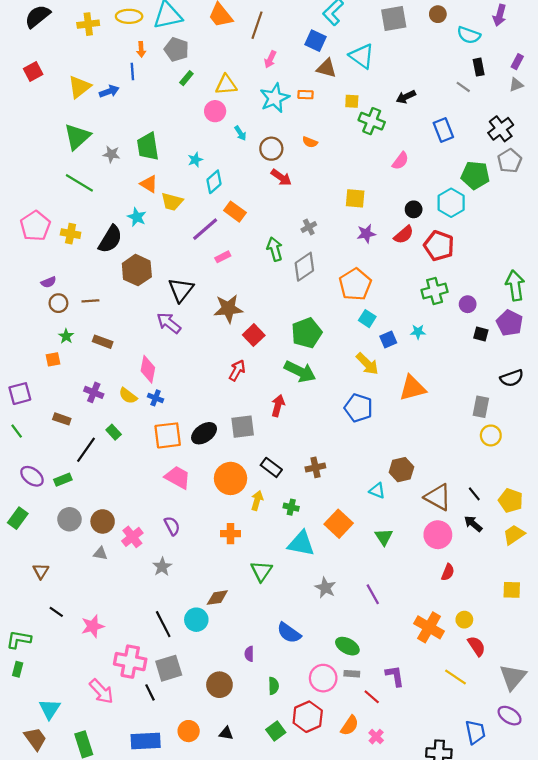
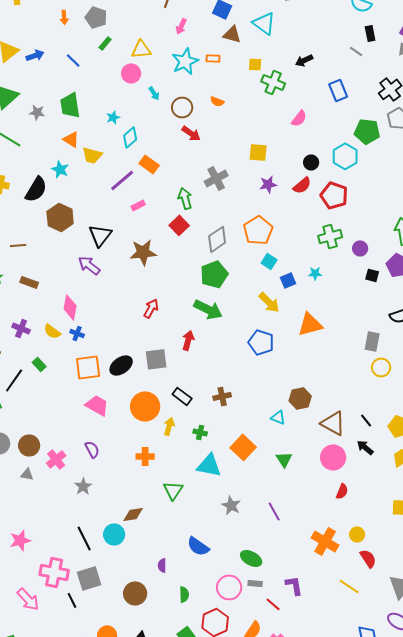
blue line: (132, 71) -> (73, 60), moved, turned -42
gray cross: (309, 227) -> (216, 178), size x1.6
gray diamond: (304, 267) -> (217, 239), moved
red square: (254, 335) -> (179, 225), moved

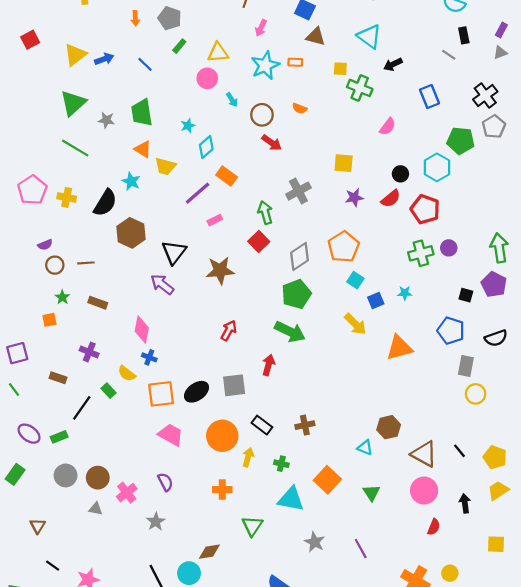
cyan triangle: (264, 23) -> (369, 36), moved
purple circle: (360, 248) -> (449, 248), moved
yellow semicircle: (52, 331) -> (127, 374), moved
blue pentagon: (261, 342) -> (451, 331), moved
black arrow: (365, 447) -> (465, 503), moved, turned 42

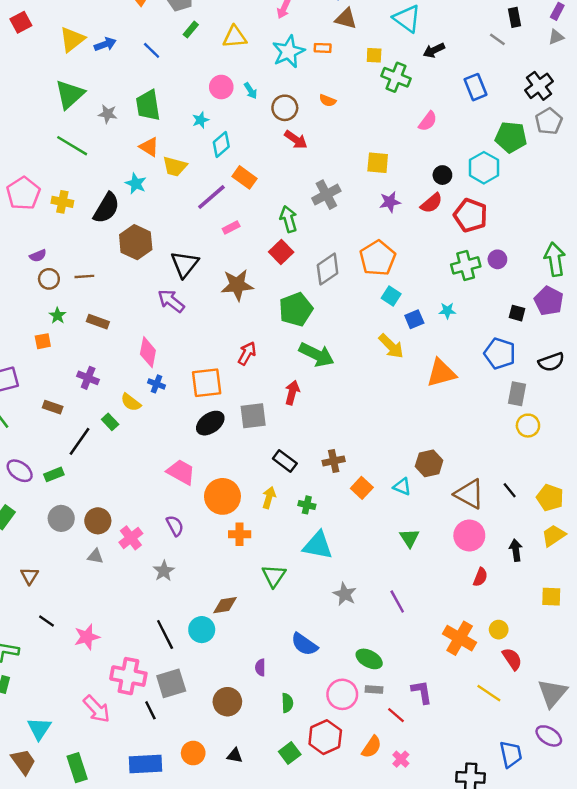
pink circle: (207, 78) -> (221, 87), moved
green pentagon: (296, 294) -> (296, 309), moved
orange square: (161, 394) -> (207, 383), moved
orange circle: (222, 436) -> (222, 496), moved
orange square: (327, 480) -> (362, 488), moved, size x0.7

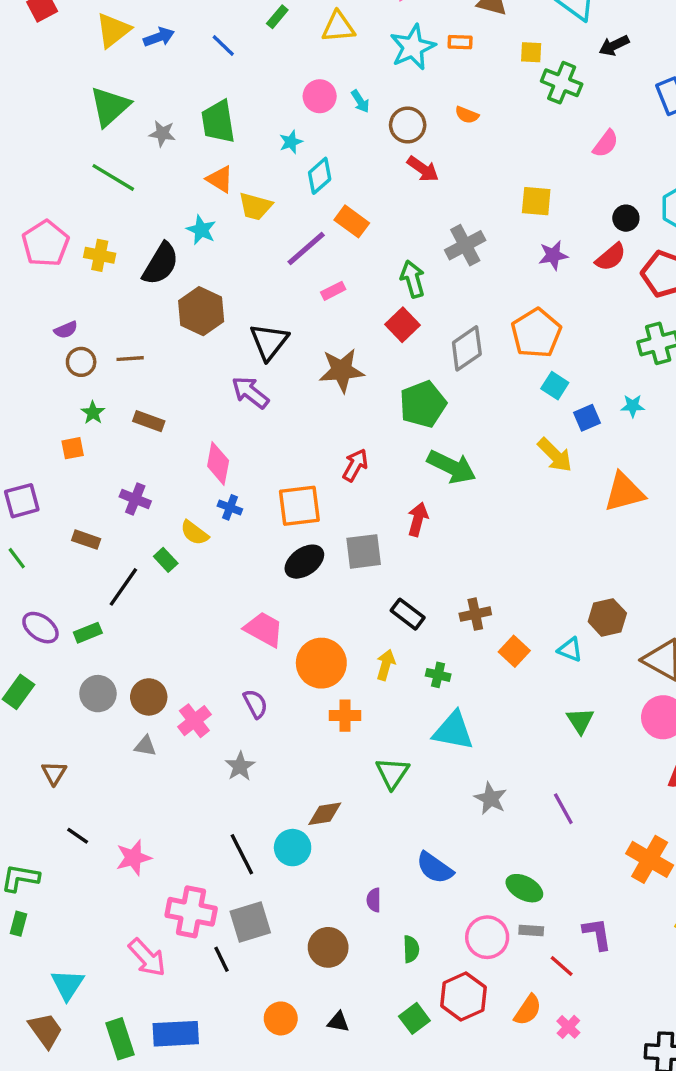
blue rectangle: (146, 764) -> (176, 1034), moved

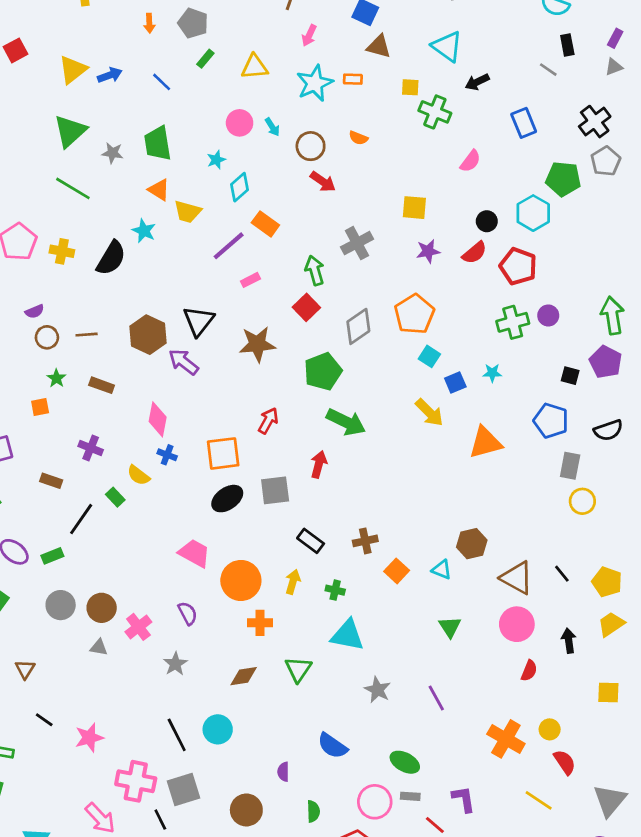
brown hexagon: (201, 311) -> (148, 335), moved
brown diamond: (325, 814) -> (244, 676), moved

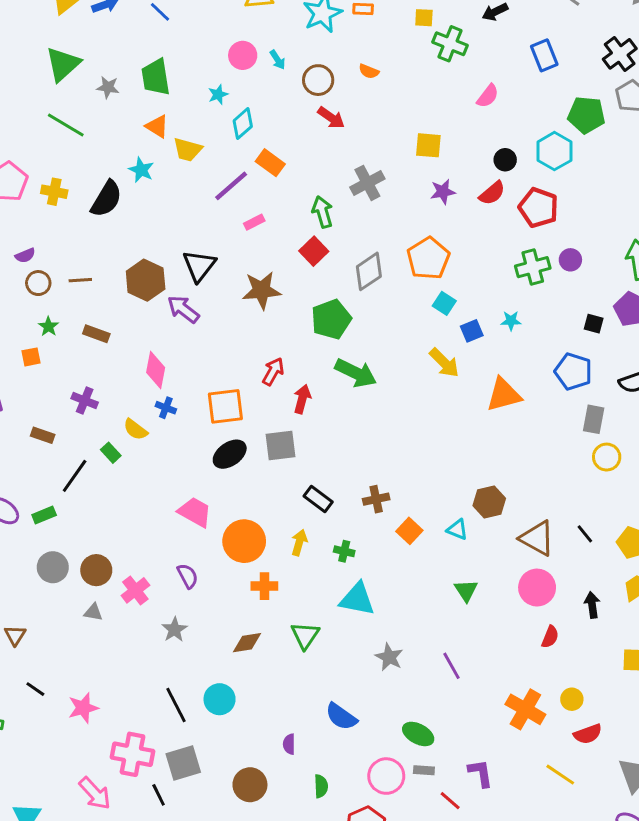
red arrow: (319, 464) -> (302, 399), moved
red semicircle: (565, 762) -> (588, 734), turned 104

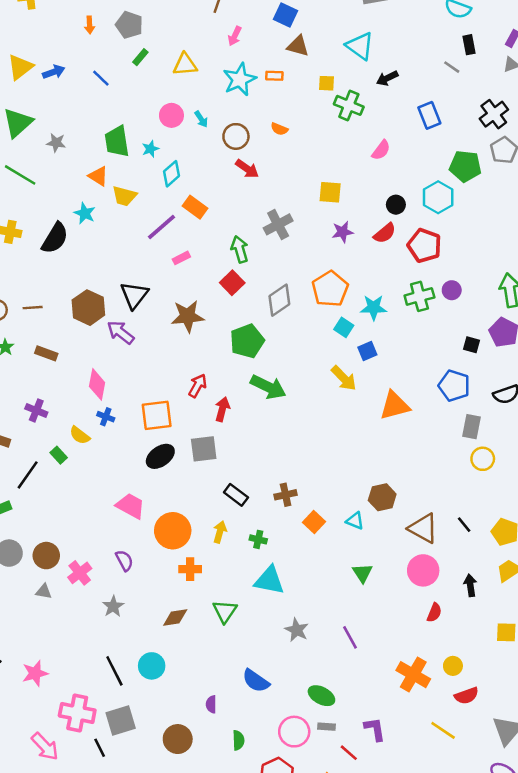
green trapezoid: (156, 77) -> (117, 141), moved
cyan star: (511, 321) -> (374, 308), moved, size x1.5

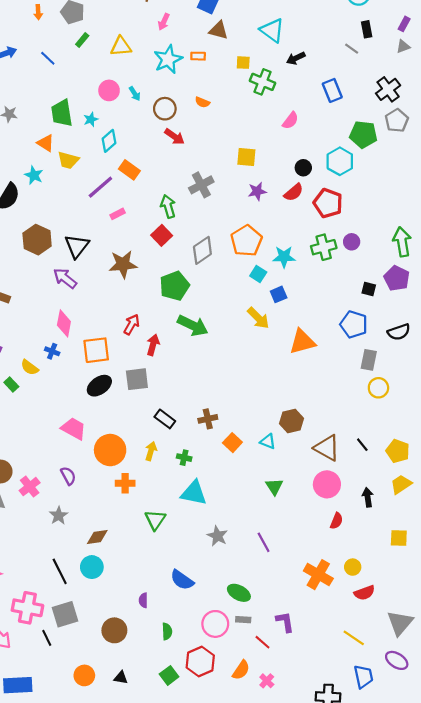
brown hexagon: (88, 308) -> (37, 240), moved
pink diamond: (97, 384) -> (64, 323), moved
brown diamond: (175, 618) -> (97, 537), moved
yellow line: (443, 730) -> (354, 638), moved

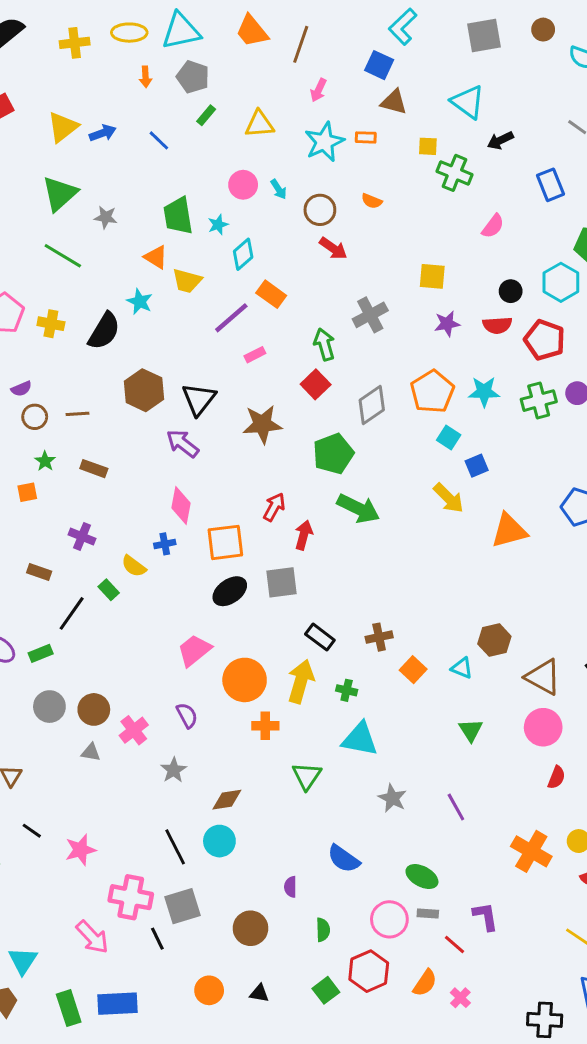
red semicircle: (294, 192) -> (497, 325), turned 36
cyan star: (284, 257) -> (484, 392), moved
blue cross: (52, 351) -> (165, 544), turned -32
pink trapezoid: (74, 429) -> (194, 650), turned -68
yellow arrow: (151, 451) -> (301, 681), size x1.6

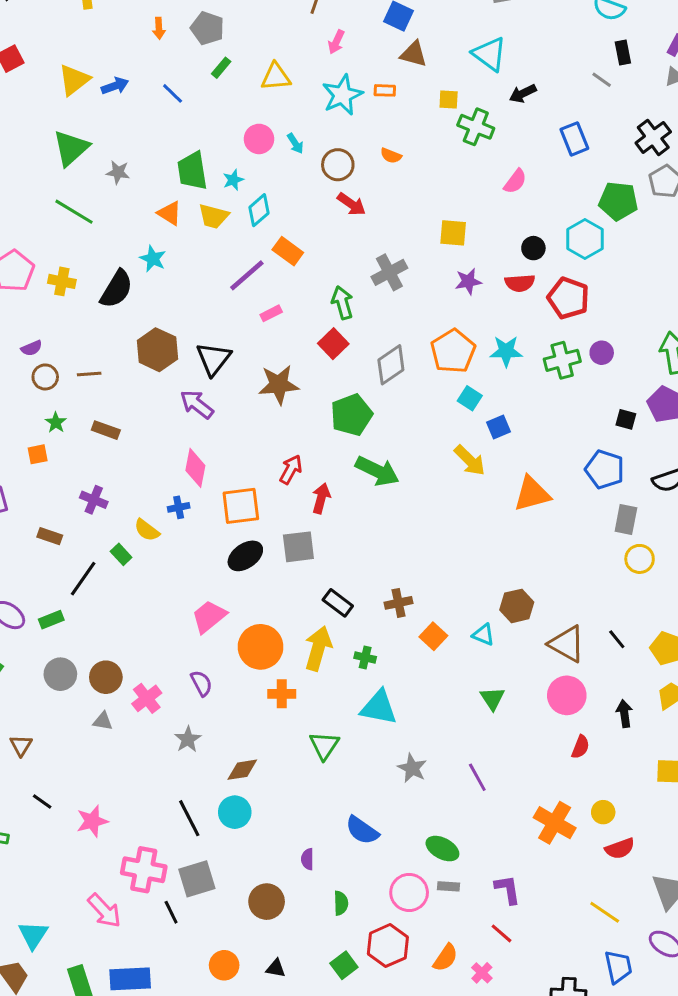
yellow trapezoid: (187, 281) -> (214, 216), moved
red line: (454, 945) -> (502, 933), moved

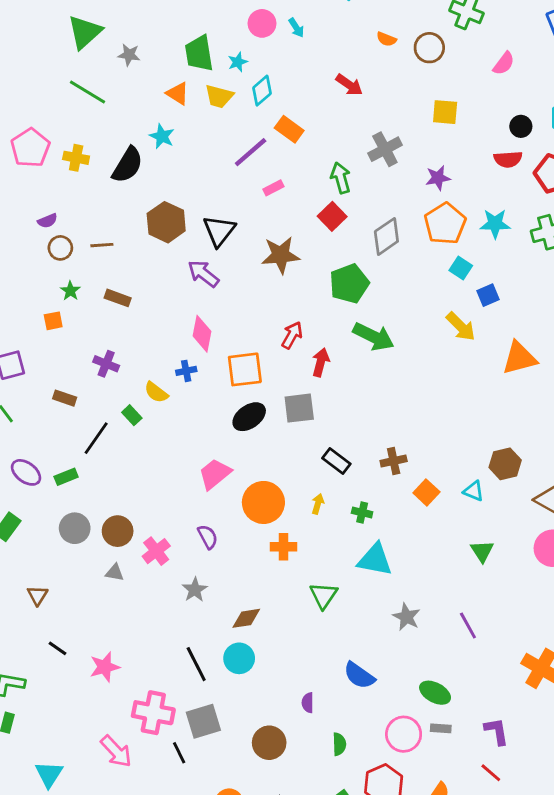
brown circle: (338, 165) -> (429, 48), moved
purple star: (468, 281) -> (438, 178), moved
yellow arrow: (318, 648) -> (318, 504), size x0.5

